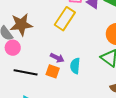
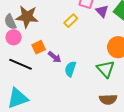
yellow rectangle: (65, 19) -> (71, 21), size x0.6
orange square: (53, 71) -> (39, 47), moved, turned 32

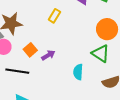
purple arrow: (55, 57) -> (48, 55), turned -56
cyan semicircle: (70, 69) -> (78, 72), moved

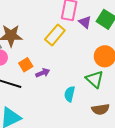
yellow rectangle: (54, 16) -> (55, 35), size x1.5

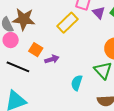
orange square: (26, 65) -> (36, 50), turned -32

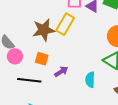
brown star: (24, 19) -> (44, 30), moved
purple arrow: (52, 59) -> (61, 72), moved

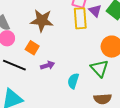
yellow rectangle: (65, 24) -> (80, 18), moved, turned -50

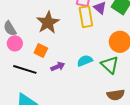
brown star: (42, 21) -> (48, 23), turned -30
cyan semicircle: (73, 81) -> (85, 61), moved, turned 56

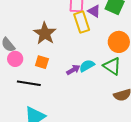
purple arrow: (58, 67) -> (73, 70), moved

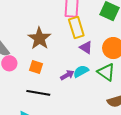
purple triangle: (94, 11) -> (86, 47), moved
black line: (29, 83) -> (38, 93), moved

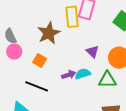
yellow rectangle: (76, 28) -> (72, 17), moved
green triangle: (106, 72) -> (107, 80), turned -48

